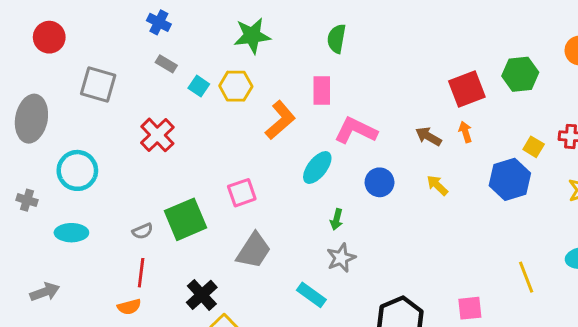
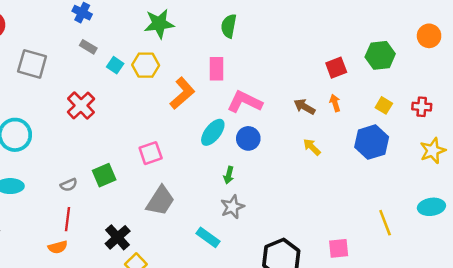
red square: (467, 89) -> (336, 68), size x0.7
yellow square: (534, 147) -> (384, 105), moved
blue circle: (380, 182) -> (248, 138), moved
green square: (185, 219) -> (104, 175), size x0.7

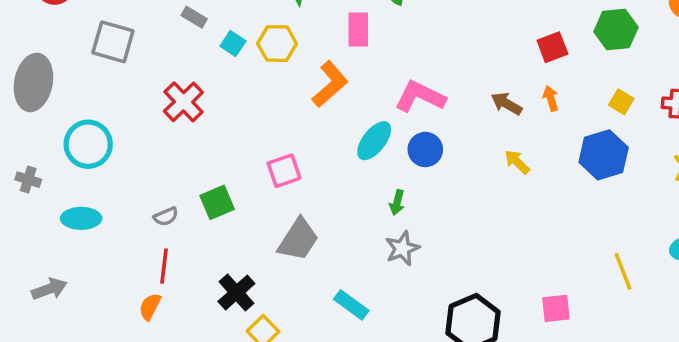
pink rectangle: (217, 69) -> (358, 29), moved
cyan rectangle: (208, 237) -> (351, 305), moved
orange semicircle: (58, 247) -> (150, 307), turned 132

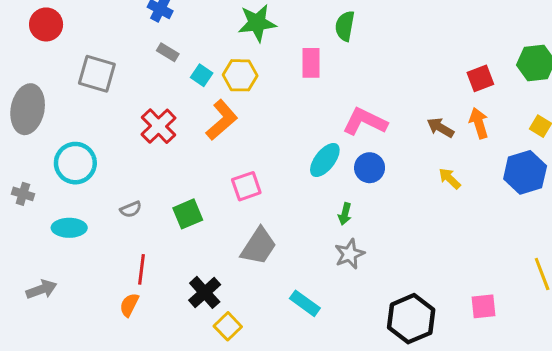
orange L-shape: (330, 84) -> (222, 120), moved
orange arrow: (551, 98) -> (479, 123), size x1.4
gray semicircle: (166, 217) -> (131, 209), moved

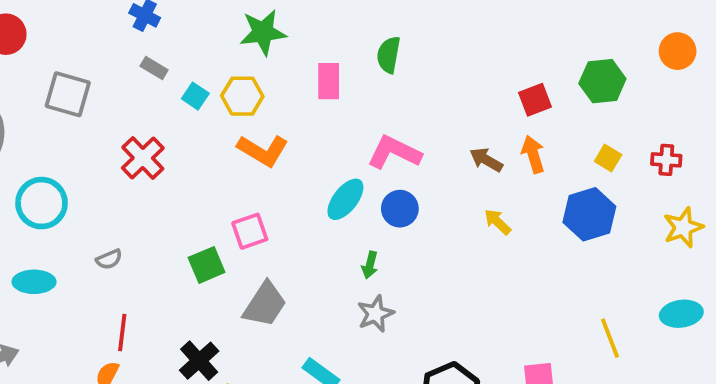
green semicircle: (345, 26) -> (389, 55), moved
orange L-shape: (222, 120) -> (263, 150), moved, turned 72
green square: (188, 214) -> (207, 265), moved

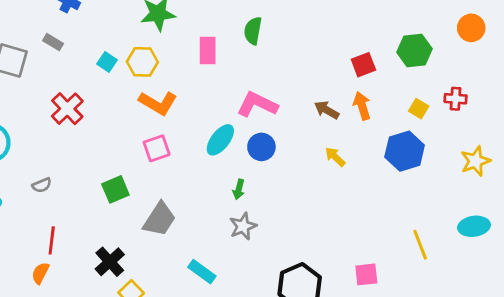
gray rectangle: (154, 68) -> (53, 42), moved
red cross: (666, 160) -> (456, 99), moved
pink square: (250, 231) -> (157, 148), moved

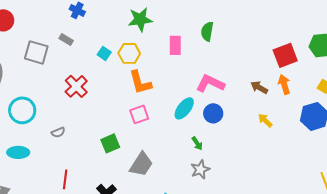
red square: (363, 65) -> (285, 55), size x1.4
orange L-shape: (158, 103) -> (140, 82), turned 44
gray semicircle: (42, 185) -> (58, 132), moved
green arrow: (239, 189) -> (197, 143), turned -48

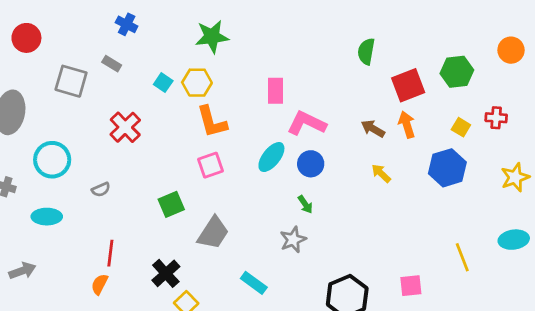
green semicircle: (207, 31) -> (366, 51), moved
pink rectangle: (175, 45) -> (275, 91), moved
green arrow: (197, 143) -> (305, 204), moved

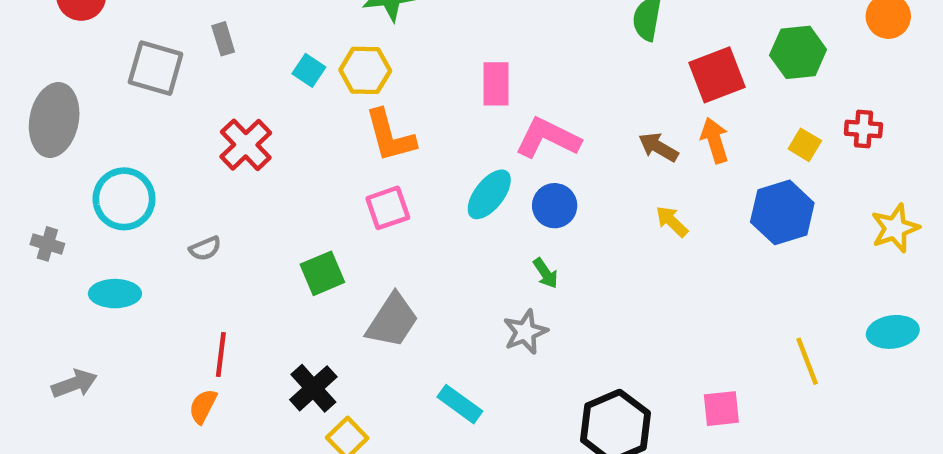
gray rectangle: (112, 64) -> (223, 39), turned 42

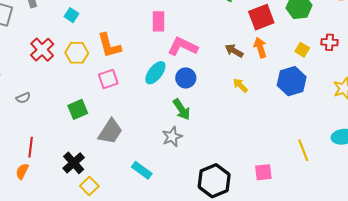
yellow hexagon: (365, 70) -> (77, 53), moved
green arrow: (546, 273) -> (182, 109), size x1.5

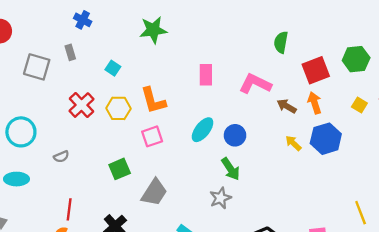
pink L-shape: (183, 47) -> (255, 84), moved
blue hexagon: (292, 81) -> (326, 139), moved

